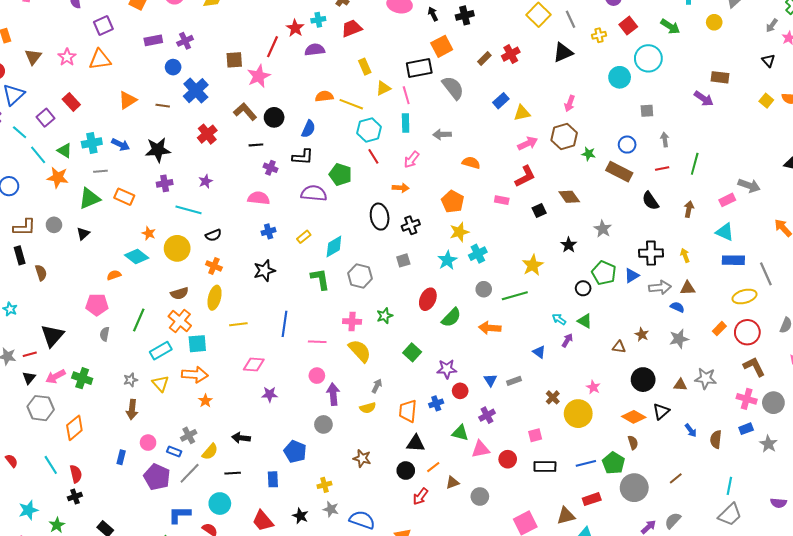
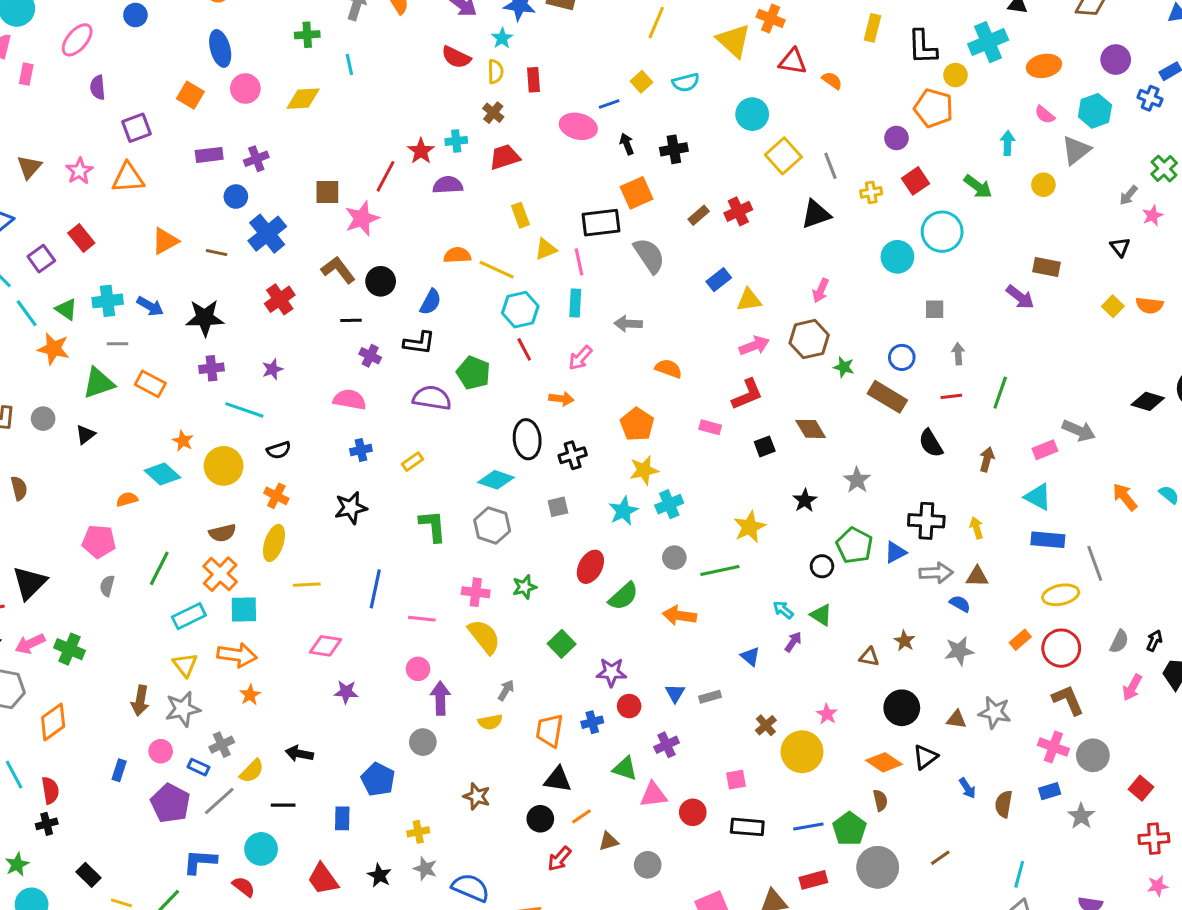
cyan diamond: (334, 247) -> (496, 480), moved, turned 45
gray star: (130, 380) -> (183, 709), moved, size x1.6

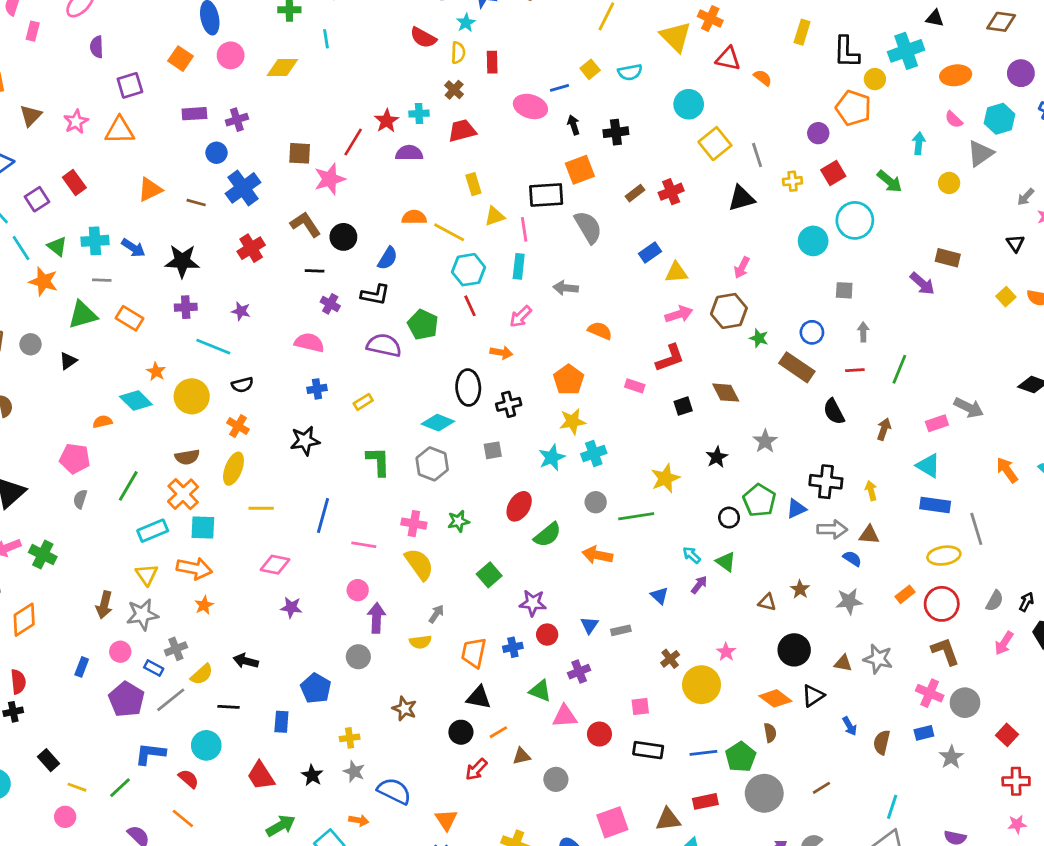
purple star: (272, 369) -> (241, 311), turned 30

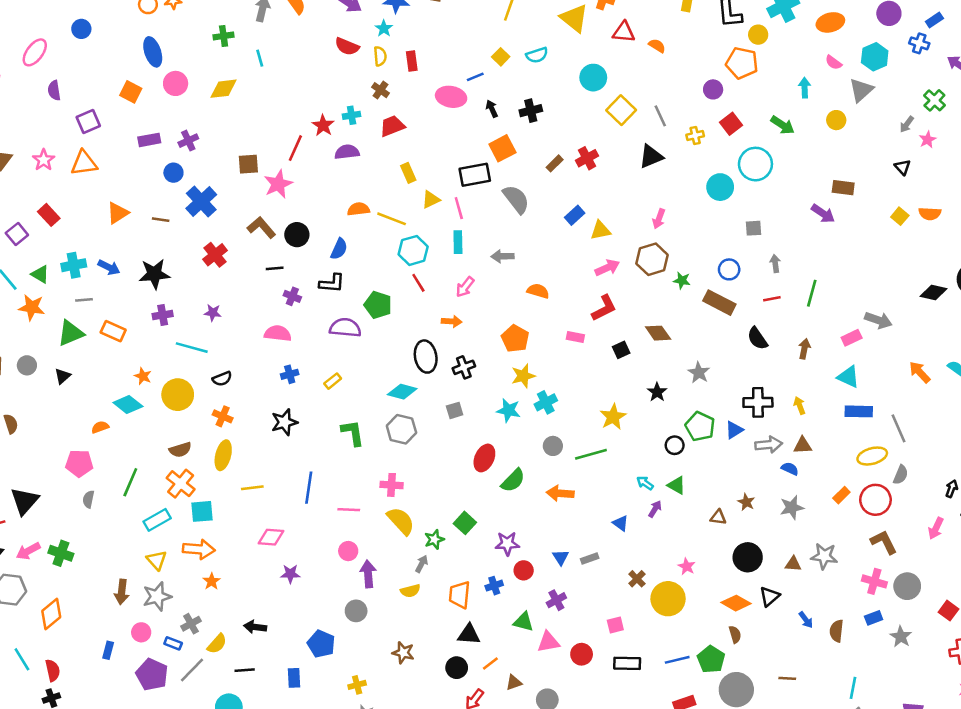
cyan star: (552, 457) -> (509, 410), turned -30
green star: (458, 521) -> (434, 539), moved
gray semicircle: (995, 601) -> (901, 475), moved
brown line: (821, 788) -> (787, 678), turned 42

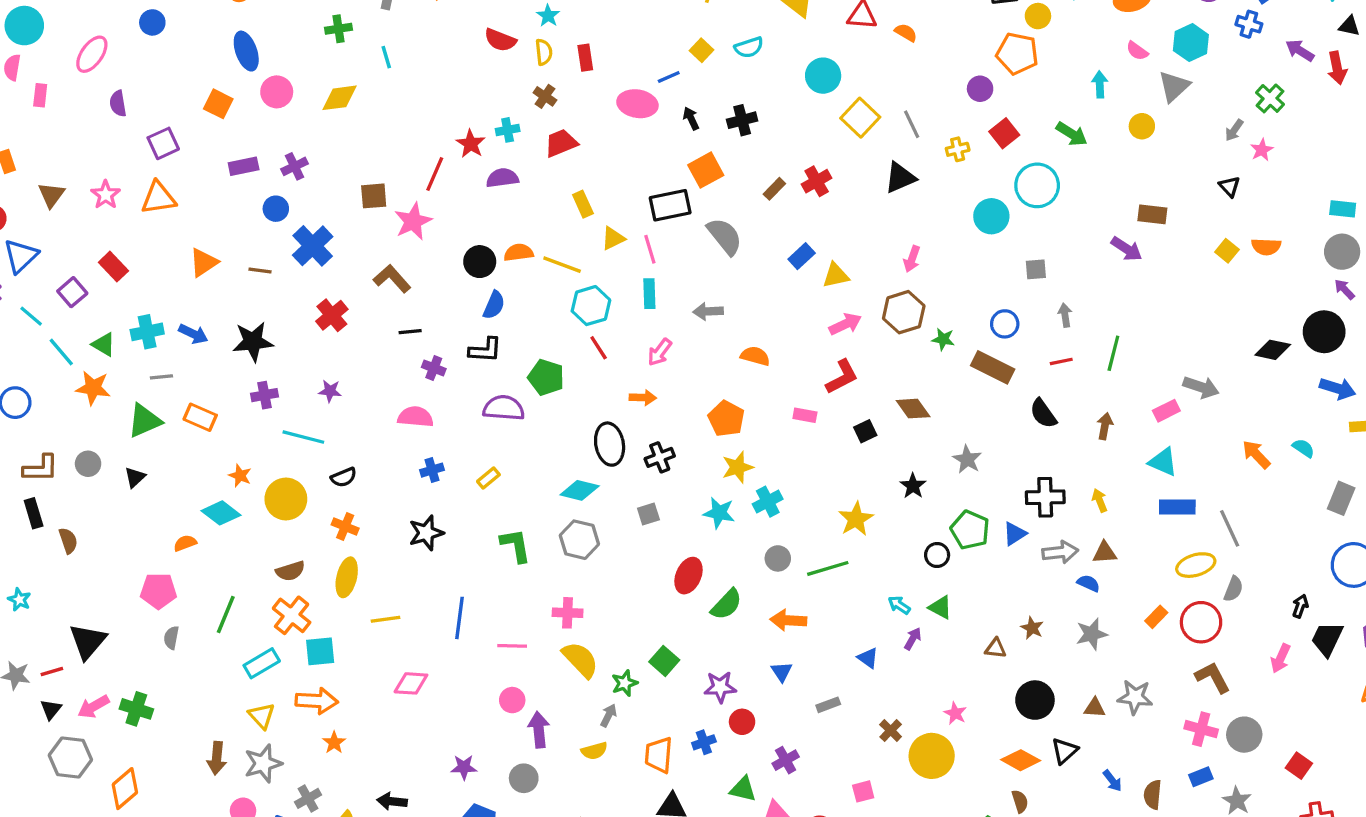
black circle: (297, 235) -> (480, 262), moved
blue triangle: (561, 557) -> (782, 672), moved
purple star: (290, 574) -> (464, 767), moved

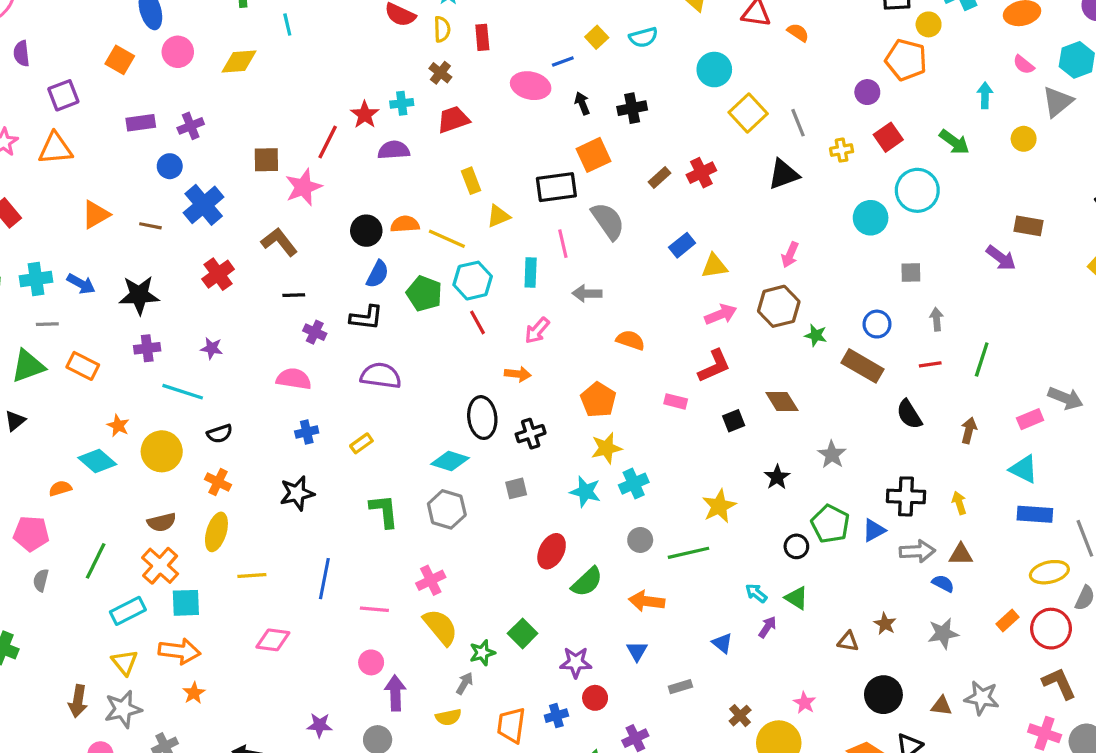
pink line: (650, 249) -> (563, 244), moved
green pentagon: (546, 377) -> (424, 293), moved
pink cross: (568, 613) -> (431, 580), turned -32

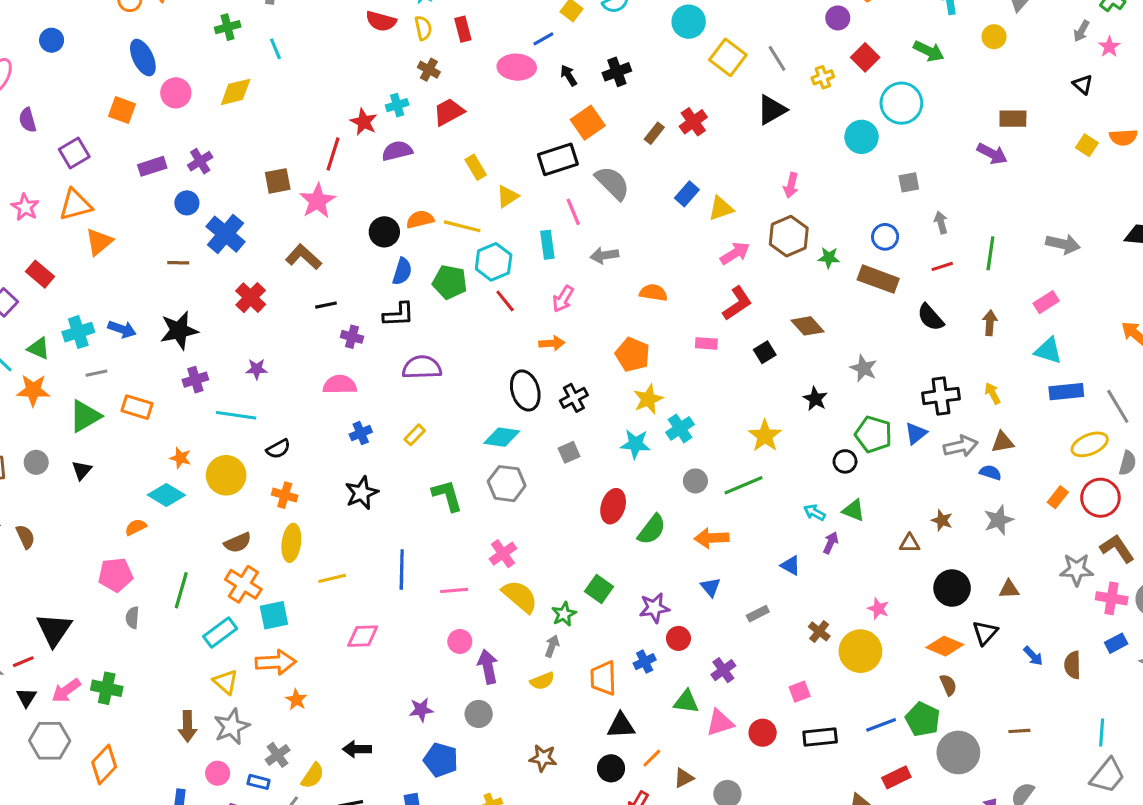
orange triangle: (96, 215) -> (99, 242), moved
gray arrow: (1066, 398) -> (1063, 244), moved
gray star: (982, 698) -> (1077, 570), moved

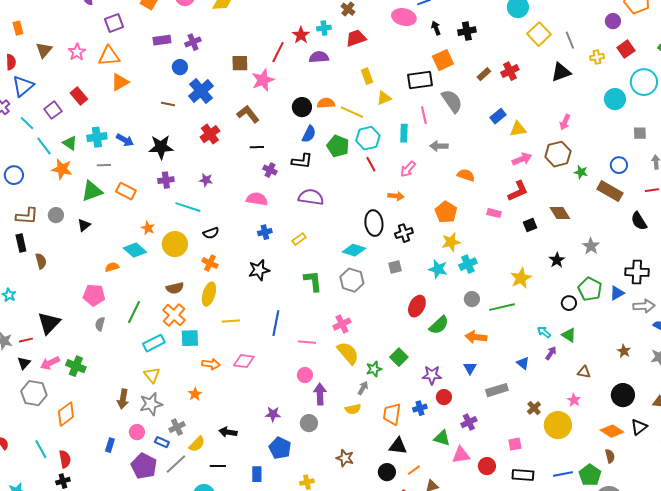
brown triangle: (910, 543) -> (584, 372), moved
gray rectangle: (758, 614) -> (497, 390), size x1.5
orange arrow: (276, 662) -> (211, 364), moved, size x0.7

